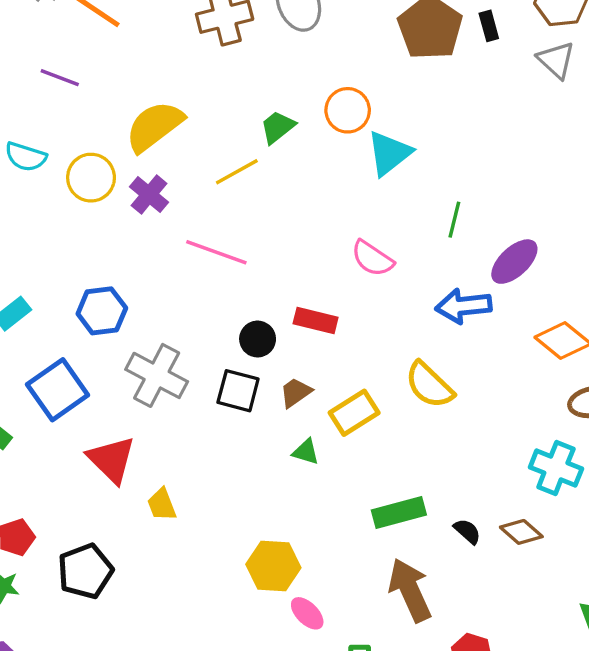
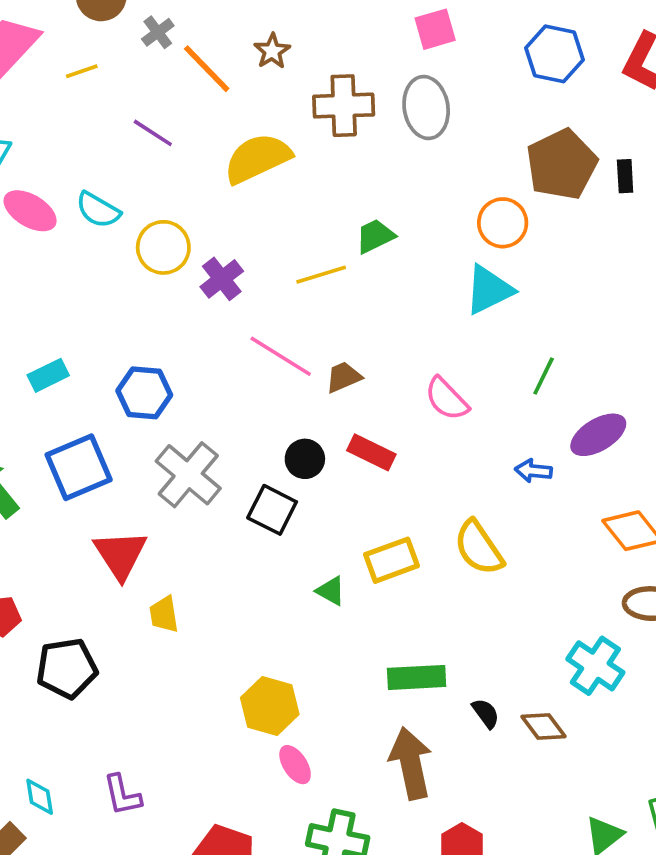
orange circle: (348, 110) -> (503, 223), moved
yellow semicircle: (154, 126) -> (257, 158), moved
blue arrow: (463, 306) -> (533, 471), size x0.6
brown trapezoid: (296, 393) -> (343, 377), moved

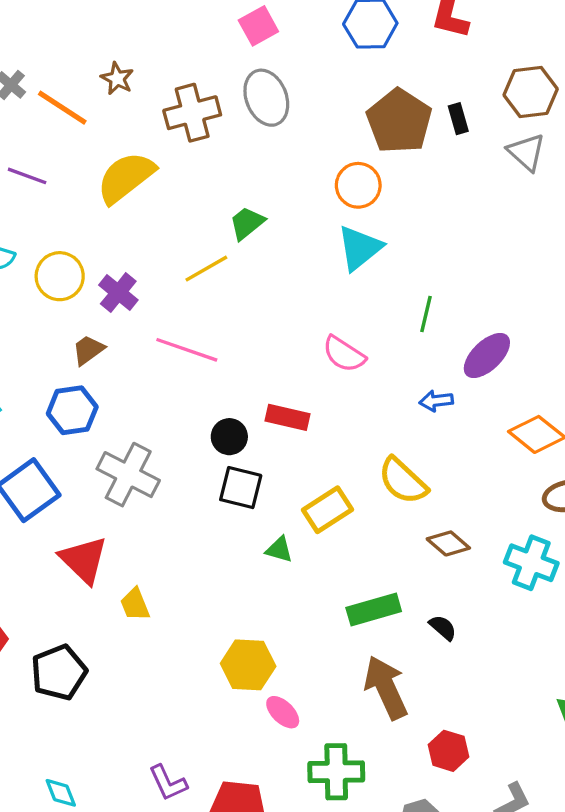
brown trapezoid: (343, 377) -> (88, 350), moved
black square: (272, 510) -> (241, 488), moved
brown diamond: (544, 727) -> (448, 543), moved
purple L-shape: (122, 795) -> (168, 783), moved

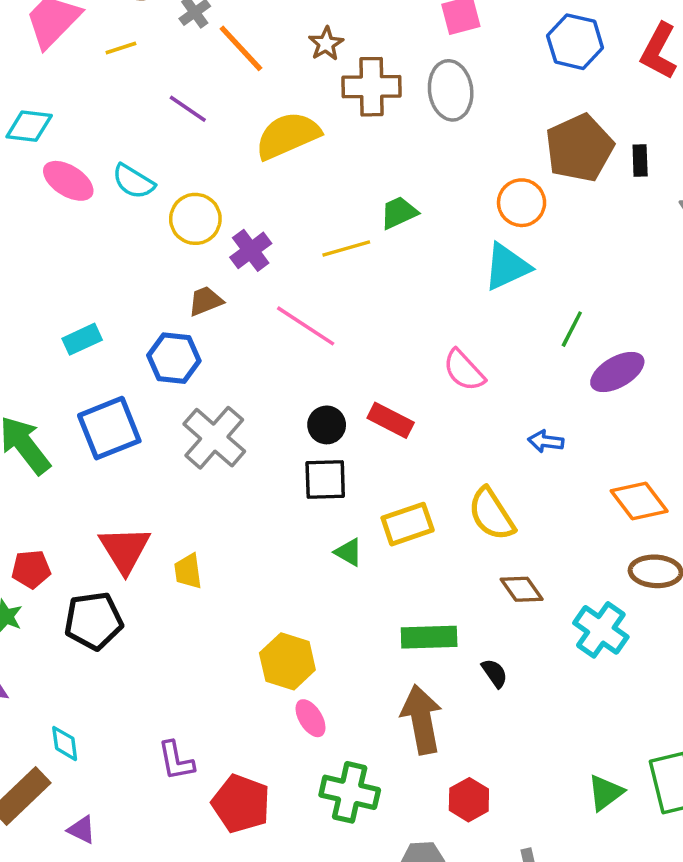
brown star: (117, 79) -> (326, 44), moved
green line: (426, 314) -> (572, 329), moved
purple ellipse: (487, 356) -> (617, 372), moved
black square: (241, 488) -> (325, 480), turned -30
red triangle: (84, 560) -> (125, 550), moved

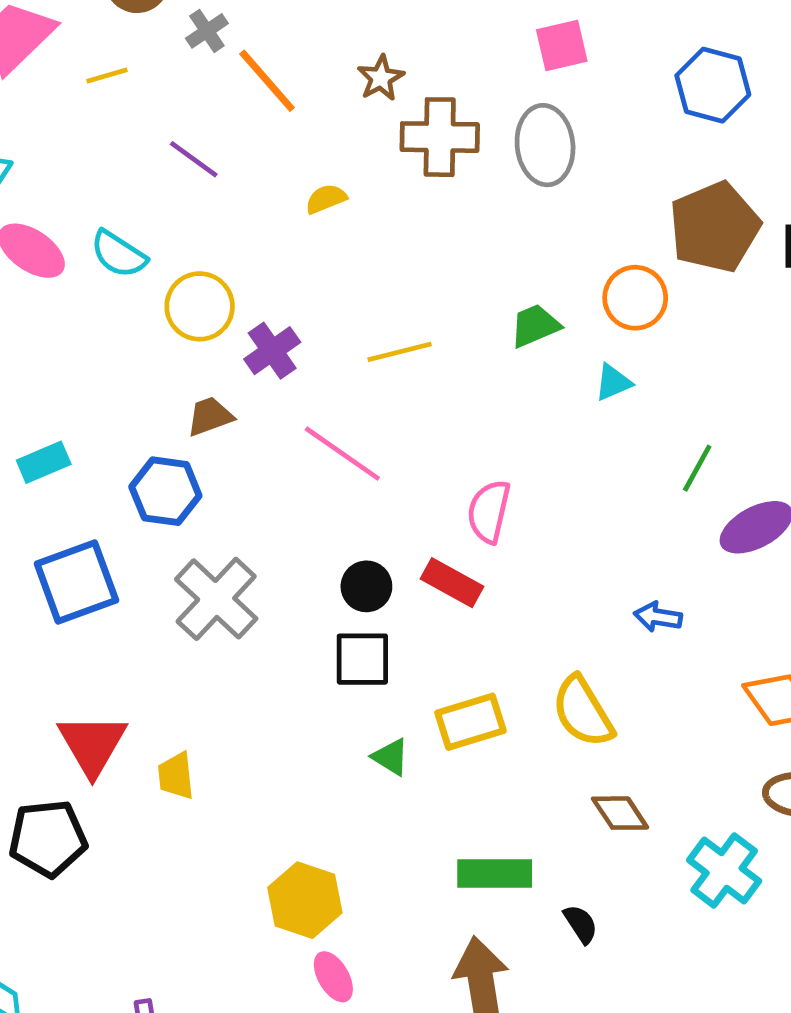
yellow semicircle: (288, 136) -> (326, 199), size x0.5
green trapezoid: (399, 213) -> (535, 326), moved
cyan triangle: (507, 267) -> (613, 382), size x0.6
pink semicircle: (464, 370) -> (489, 511), moved, turned 54

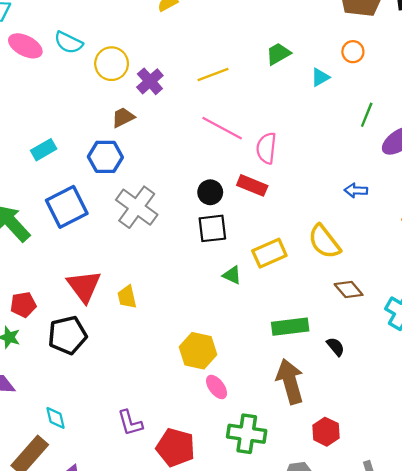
orange circle: (635, 298) -> (353, 52), moved, size x0.7
pink line: (342, 454) -> (222, 128), moved

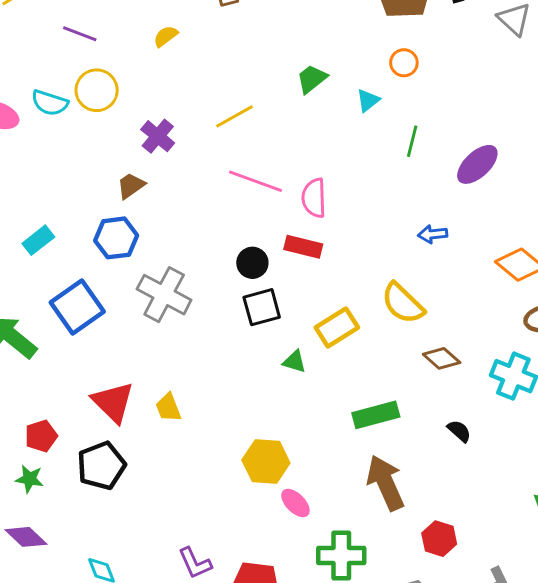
yellow circle: (112, 64) -> (97, 90), moved
green line: (367, 115) -> (412, 141), moved
black semicircle: (336, 347) -> (459, 431), moved

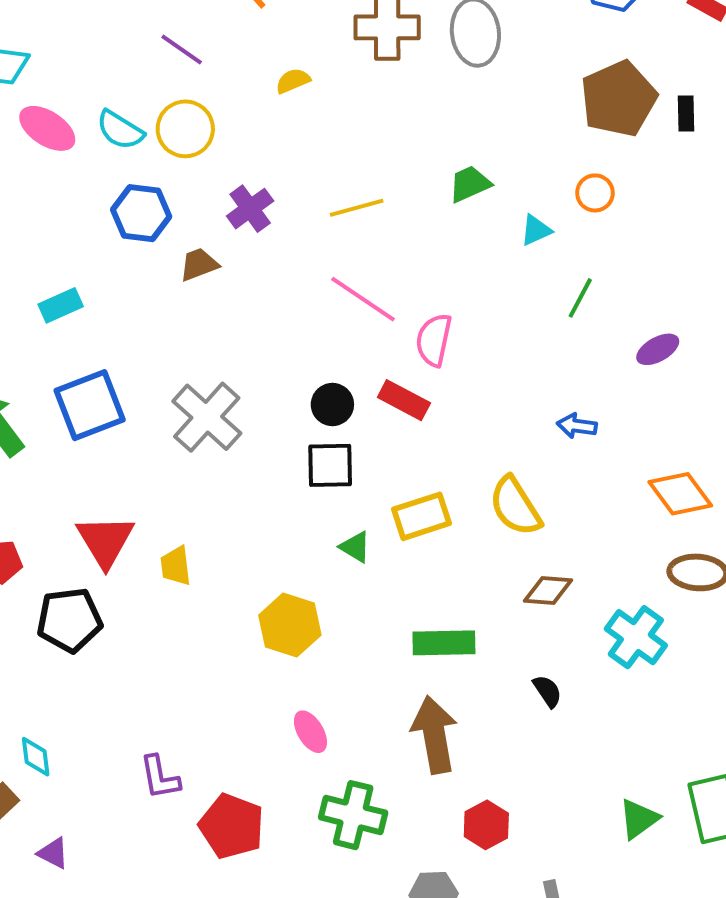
purple ellipse: (477, 164) -> (658, 349), size x0.7
blue hexagon: (116, 238) -> (141, 213), moved
brown diamond: (442, 358) -> (548, 591), turned -51
yellow hexagon: (266, 461) -> (290, 625), moved

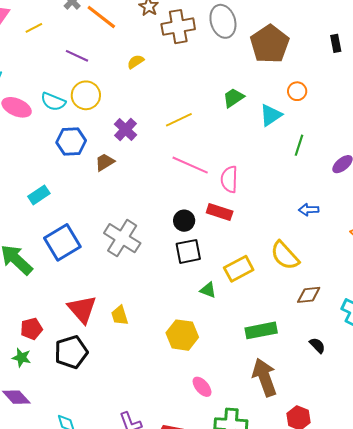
brown pentagon: (619, 99) -> (270, 44), moved
cyan triangle: (536, 230) -> (271, 115), size x1.4

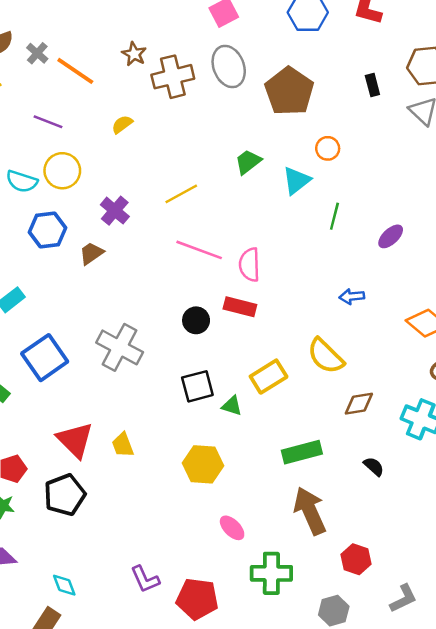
black square: (188, 251) -> (197, 386), moved

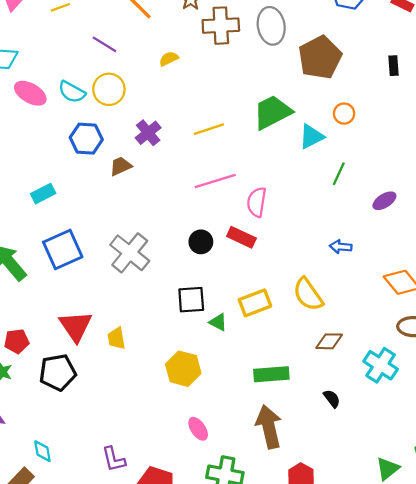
green trapezoid: (248, 162) -> (272, 112), size x1.6
pink line: (199, 250) -> (215, 181), turned -48

